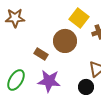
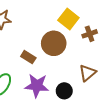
black circle: (86, 87) -> (64, 91), moved

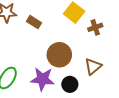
brown circle: (54, 43) -> (59, 55), moved
brown rectangle: (28, 57) -> (34, 22), moved

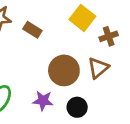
brown triangle: (93, 66) -> (98, 68), moved
purple star: (42, 79) -> (43, 101), size x0.7

